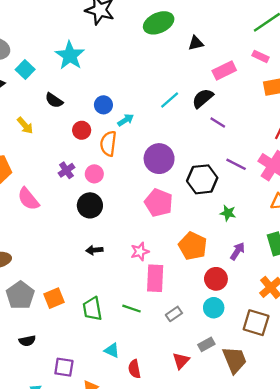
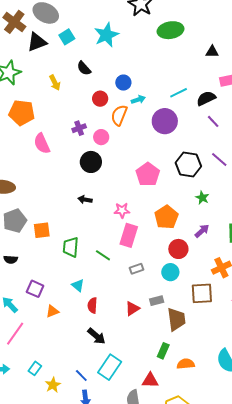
green ellipse: (159, 23) -> (171, 30), moved
purple circle: (159, 159) -> (165, 121), moved
brown square: (256, 323) -> (202, 293), turned -35

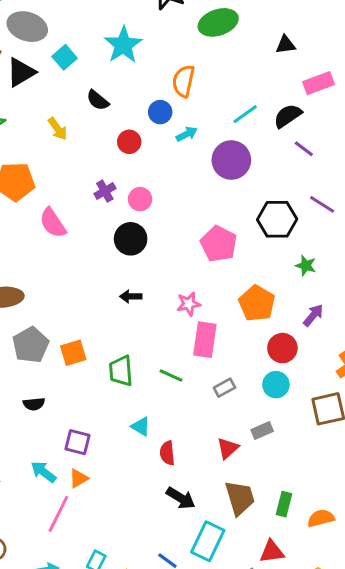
orange semicircle: (119, 115) -> (184, 81), moved
orange triangle: (52, 311) -> (79, 478), moved
brown trapezoid: (176, 319) -> (240, 498), moved

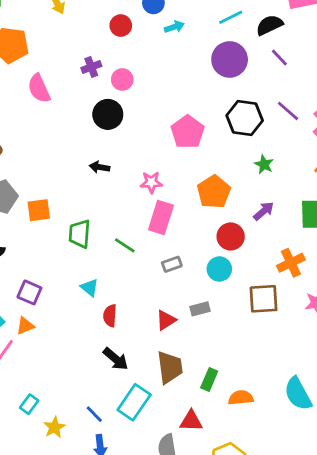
purple circle: (231, 160) -> (230, 59), moved

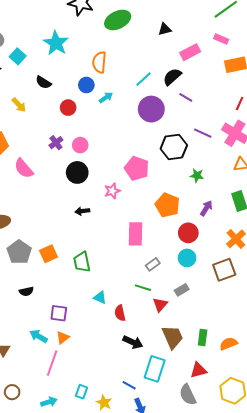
pink star: (151, 182) -> (112, 191), moved
green line: (125, 245) -> (143, 288), moved

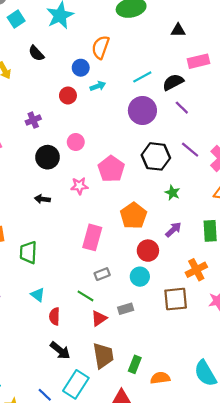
red circle: (68, 108) -> (68, 95), moved
pink circle: (80, 145) -> (76, 142), moved

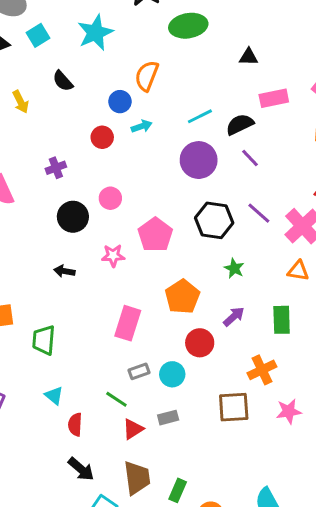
cyan circle: (140, 277) -> (172, 374), moved

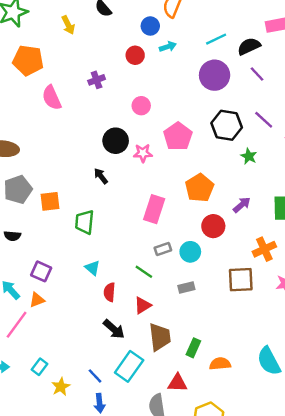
black circle: (73, 217) -> (116, 141), moved
green star: (234, 268) -> (249, 156), moved
black arrow: (64, 271) -> (101, 176), moved, turned 42
red triangle: (133, 429) -> (143, 305), moved

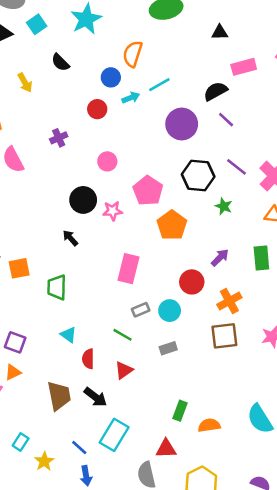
cyan line: (216, 39) -> (159, 85), moved
orange pentagon: (199, 188) -> (172, 225), moved
orange cross: (264, 249) -> (229, 301), moved
brown trapezoid: (160, 337) -> (59, 396), moved

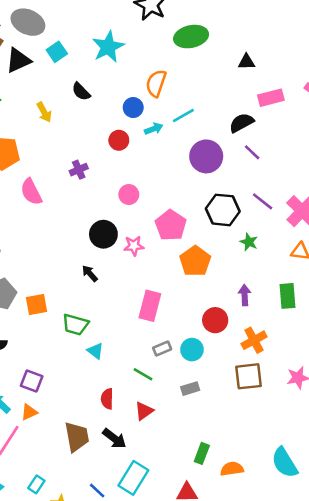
purple arrow: (220, 258) -> (245, 295), turned -48
green trapezoid: (57, 287) -> (75, 325), turned -76
cyan triangle: (68, 335) -> (95, 351), moved

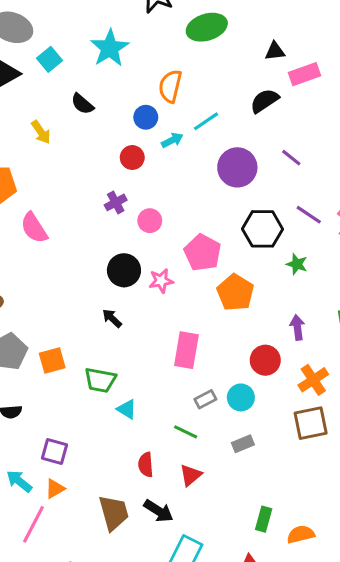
pink rectangle: (271, 98) -> (304, 74), moved
black semicircle: (242, 123) -> (265, 101), moved
purple cross: (79, 170) -> (116, 202), moved

